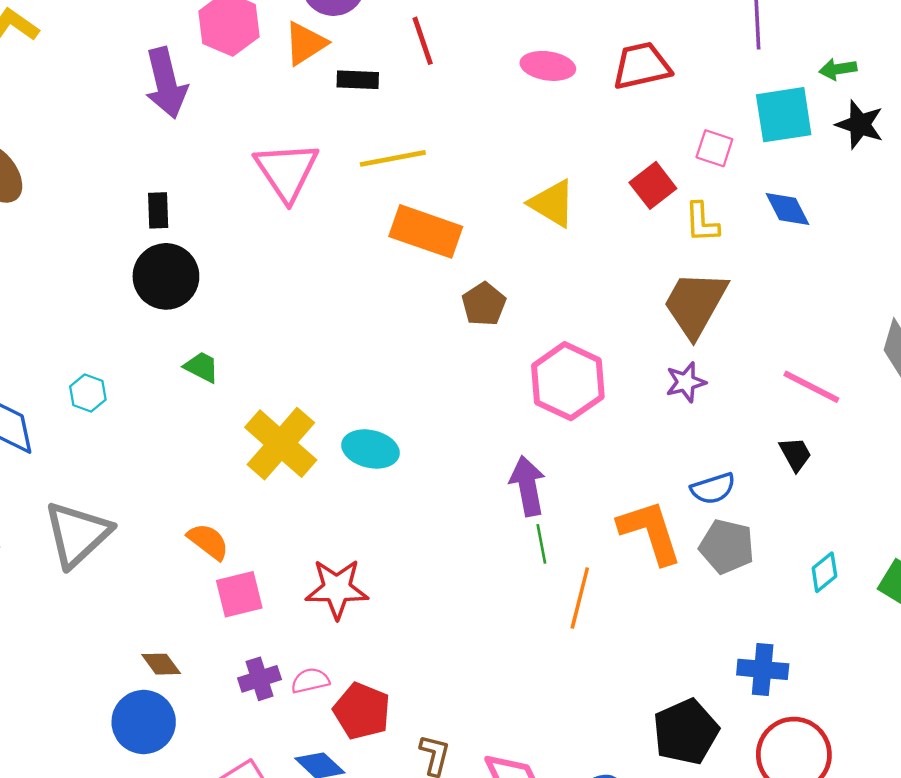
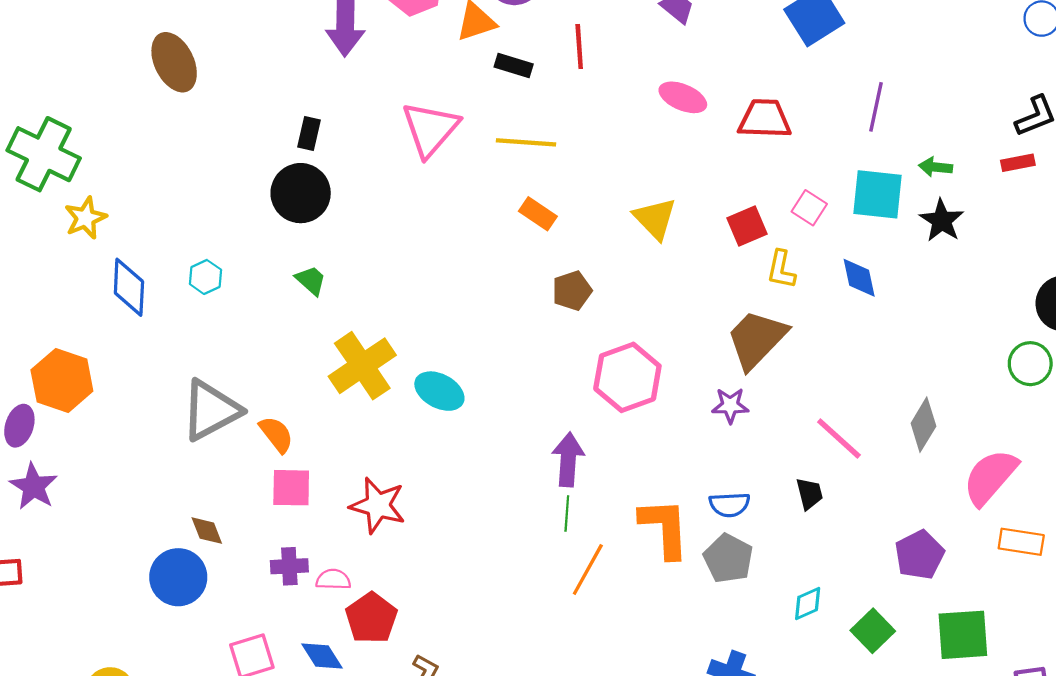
orange rectangle: (426, 231) -> (538, 214), size x0.6
gray triangle: (77, 534) -> (211, 410), moved

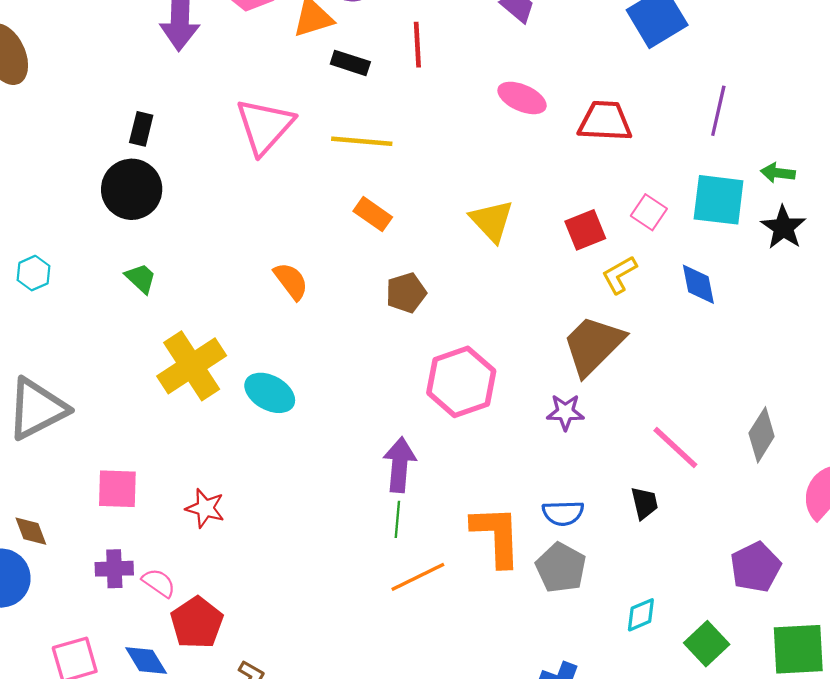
yellow L-shape: (781, 270) -> (619, 275), turned 48
orange semicircle: (276, 434) -> (291, 281), moved
red star: (378, 505) -> (205, 508), size x0.7
orange line: (588, 570) -> (418, 577), turned 34
pink semicircle: (333, 579) -> (159, 583), turned 32

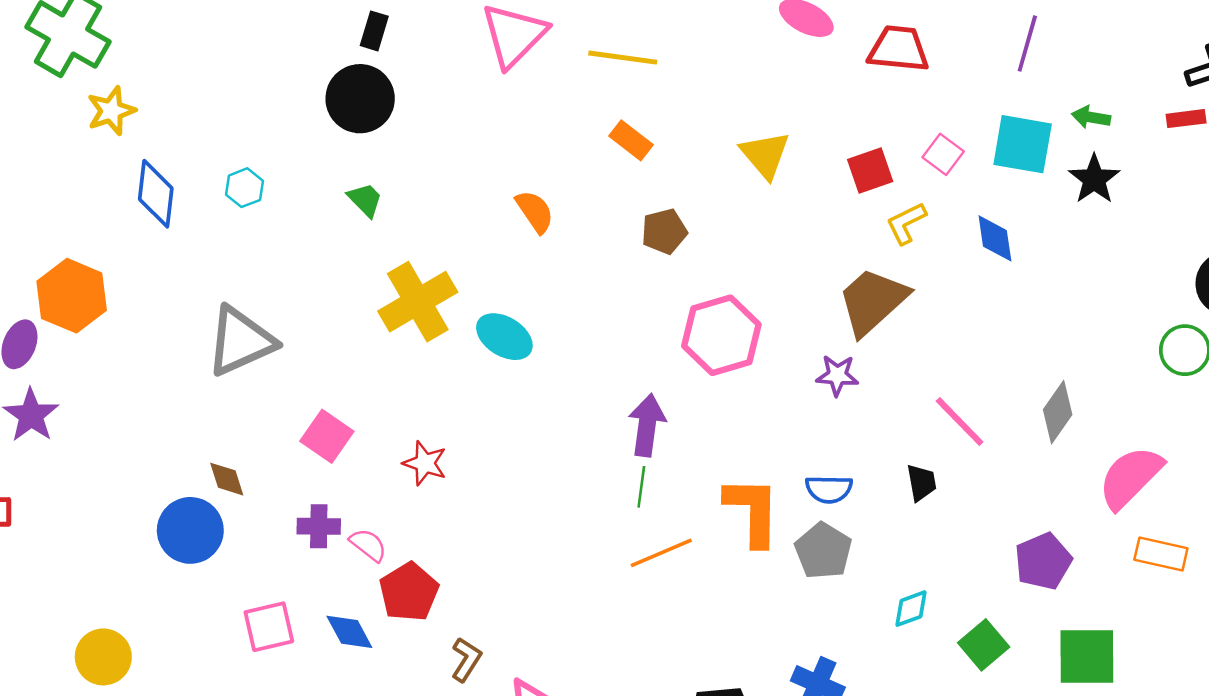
pink square: (117, 489) -> (327, 436), turned 30

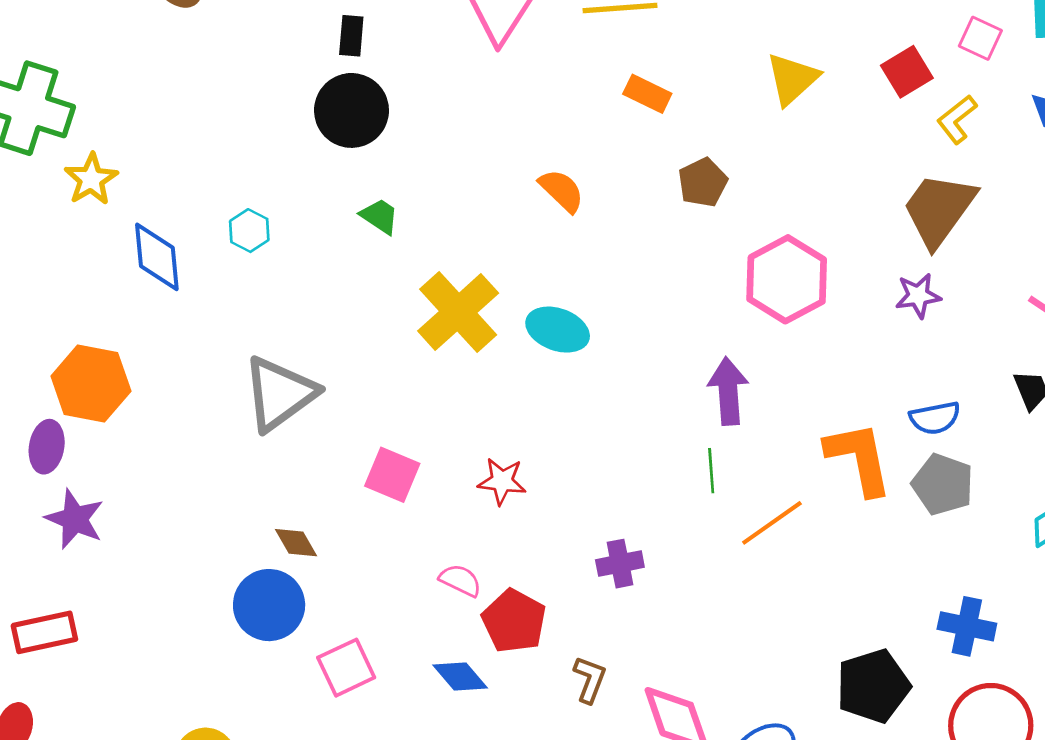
yellow triangle: (765, 155) -> (792, 79), turned 40
green line: (641, 487) -> (711, 471), moved
purple cross: (319, 526) -> (620, 564), moved
pink square: (269, 627) -> (346, 668), moved

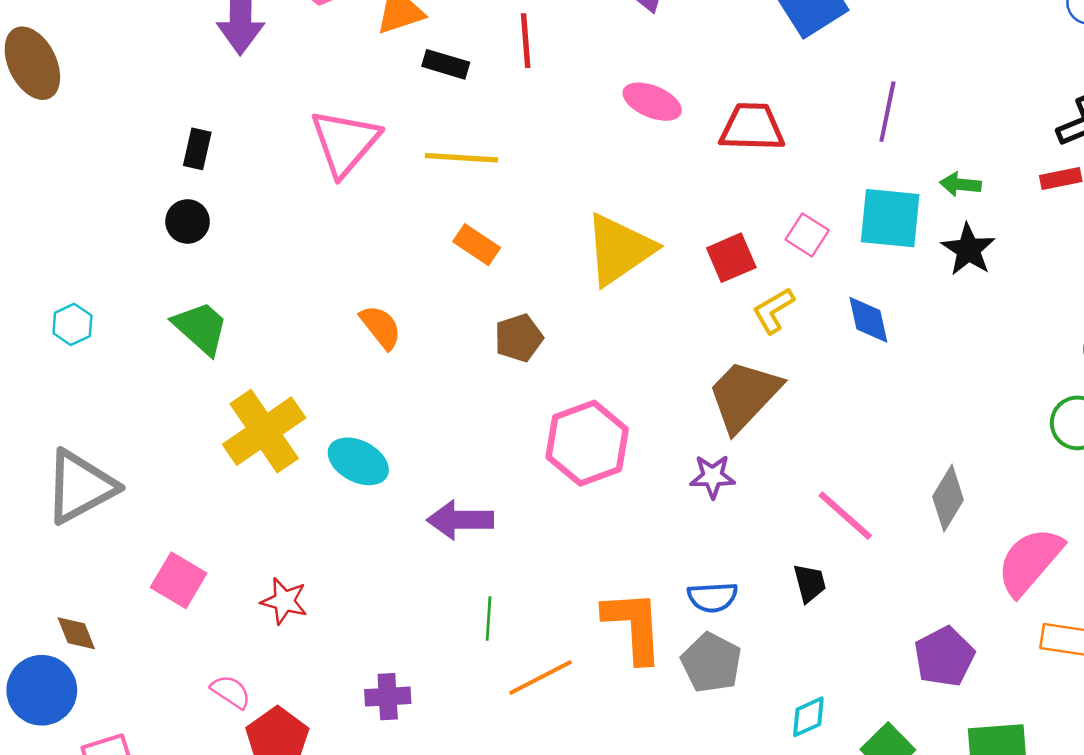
yellow triangle: (792, 79) -> (619, 249), size x1.4
black circle: (352, 110) -> (188, 221), size x0.6
green trapezoid: (380, 216) -> (201, 328), size x1.5
purple arrow: (728, 391) -> (460, 520), moved, turned -94

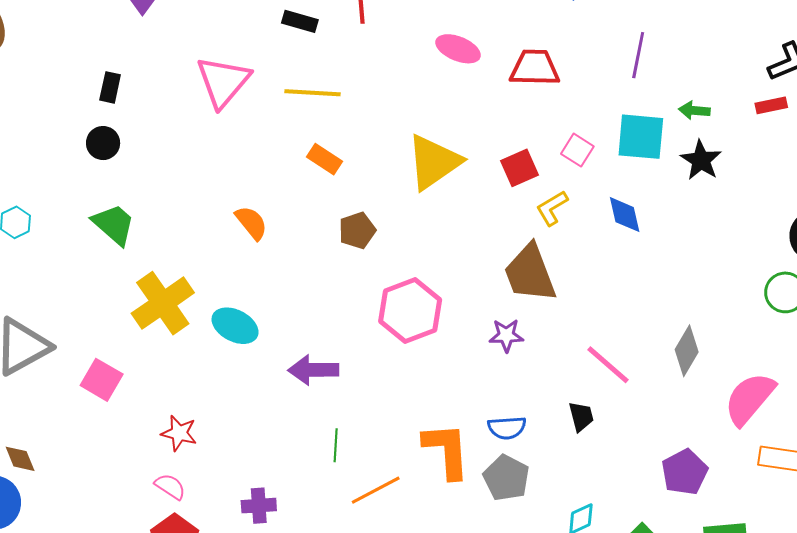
brown trapezoid: (744, 395) -> (530, 273), turned -64
pink square: (179, 580) -> (102, 380), moved
pink semicircle: (231, 692) -> (170, 487), moved

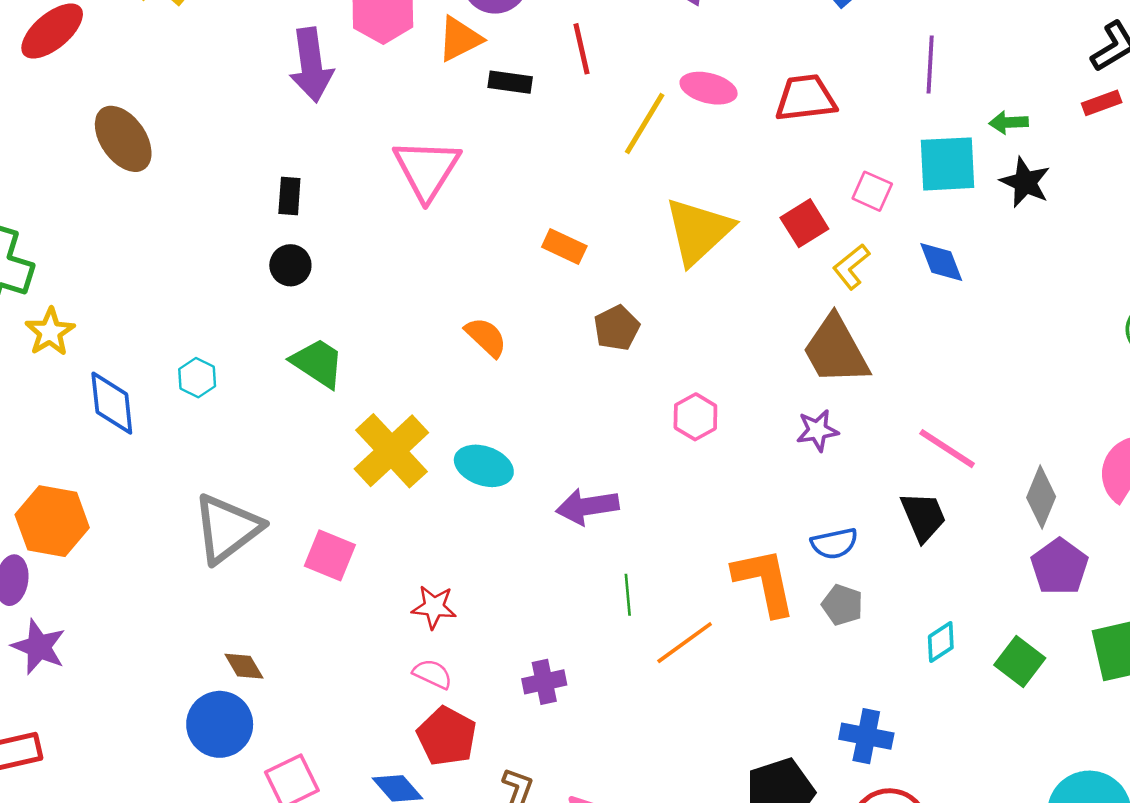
yellow line: (312, 93) -> (645, 124), moved, turned -54
pink hexagon: (410, 311) -> (695, 417), size x0.6
gray diamond: (687, 351) -> (1041, 497), moved
black trapezoid: (581, 416) -> (923, 517), size x1.4
gray pentagon: (506, 478) -> (842, 605), size x0.7

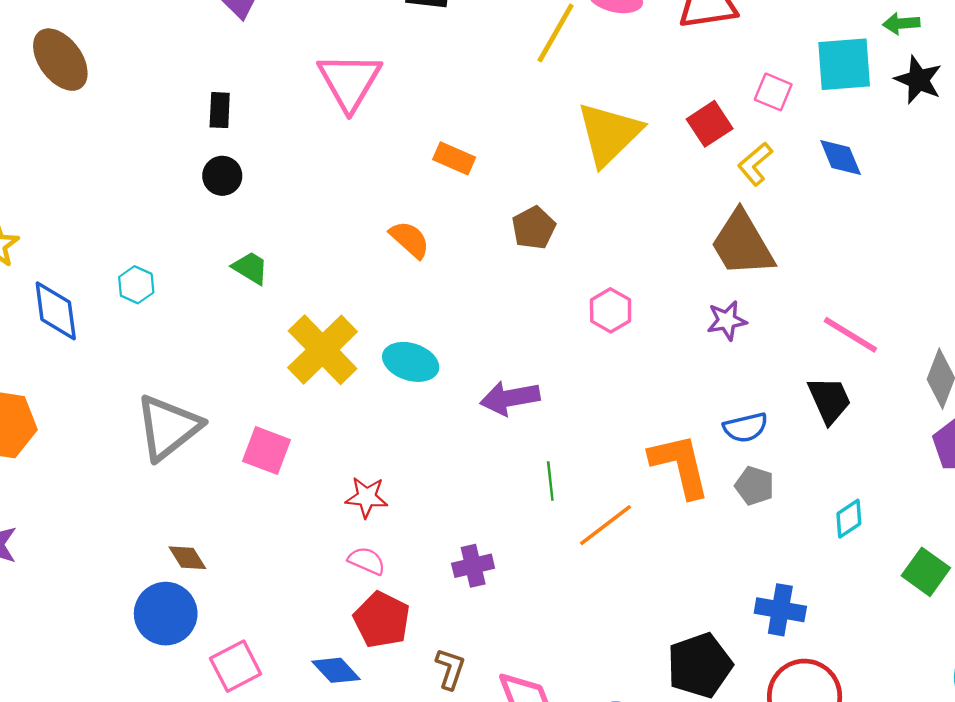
orange rectangle: (564, 246) -> (454, 158), moved
green trapezoid: (318, 363) -> (250, 268), size x0.7
green square: (1020, 662) -> (926, 572), moved

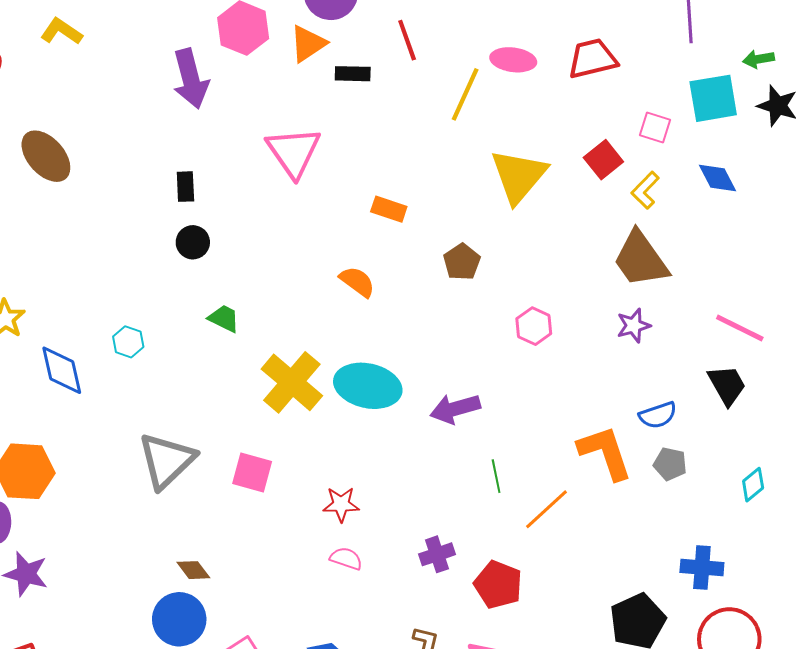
cyan ellipse: (411, 362) -> (368, 386), size x1.4
red pentagon: (382, 620) -> (498, 585), moved

